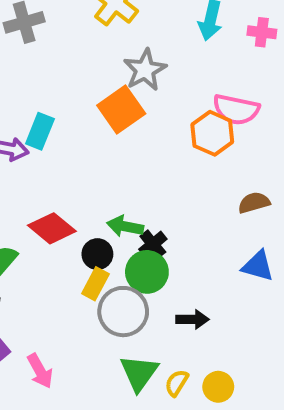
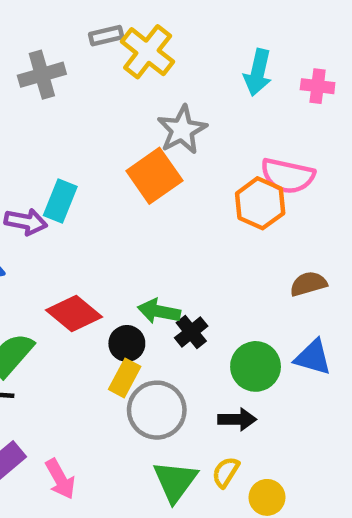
green circle: (147, 272) -> (256, 366), moved
yellow semicircle: (177, 383) -> (226, 472), moved

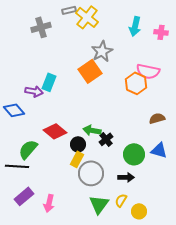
pink arrow: (60, 479) -> (49, 203), turned 42

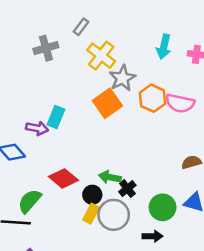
gray rectangle: (69, 10) -> (81, 27), turned -40
yellow cross: (87, 17) -> (101, 56), moved
orange hexagon: (136, 83) -> (153, 98), moved
gray circle: (91, 173) -> (114, 215), moved

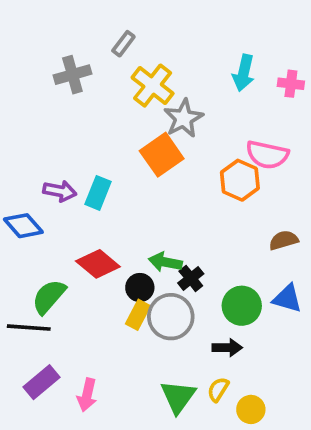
orange hexagon: (153, 98) -> (240, 180), moved
cyan rectangle: (56, 117) -> (98, 193), moved

